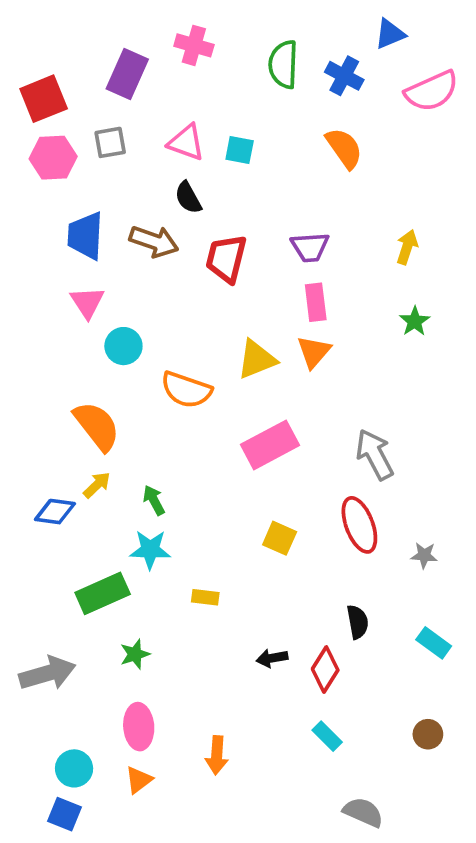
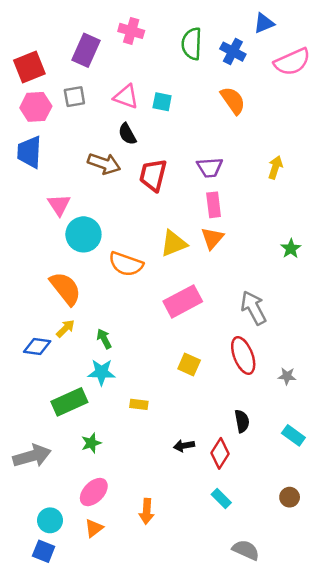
blue trapezoid: (85, 236) -> (29, 152), moved
green star: (415, 321) -> (291, 249), moved
cyan circle: (123, 346) -> (83, 234), size x1.4
pink ellipse: (139, 727) -> (94, 492), turned 48

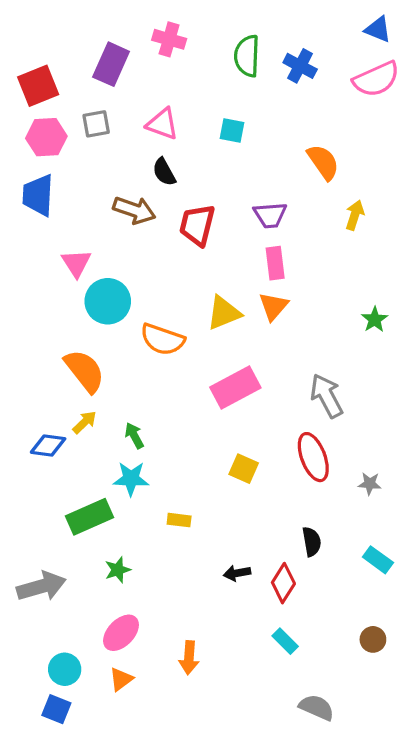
blue triangle: (264, 23) -> (378, 29), moved, turned 45
orange semicircle: (233, 100) -> (323, 162), moved
cyan square: (162, 102) -> (232, 131), moved

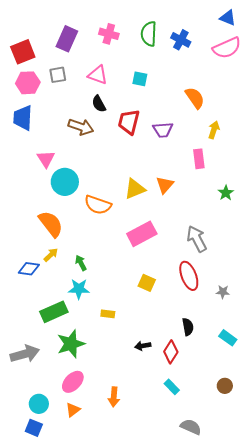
pink cross: (169, 39) -> (109, 34), moved
red trapezoid: (197, 225) -> (129, 122), moved
pink rectangle: (275, 263) -> (199, 159), moved
green star: (118, 570) -> (71, 344), size x1.8

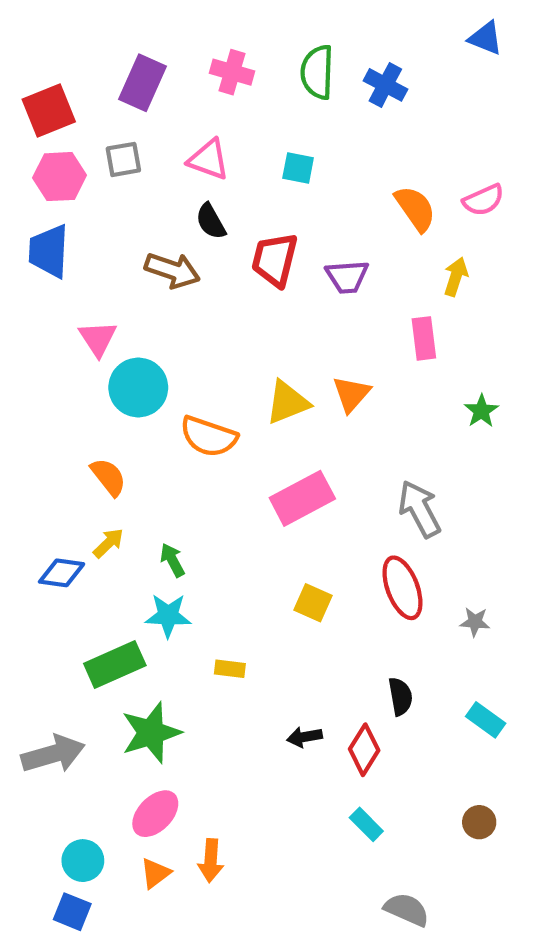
pink semicircle: (227, 48) -> (483, 200), moved, size x0.7
orange semicircle: (51, 224) -> (108, 477), size x0.7
orange arrow: (114, 397) -> (211, 861), moved

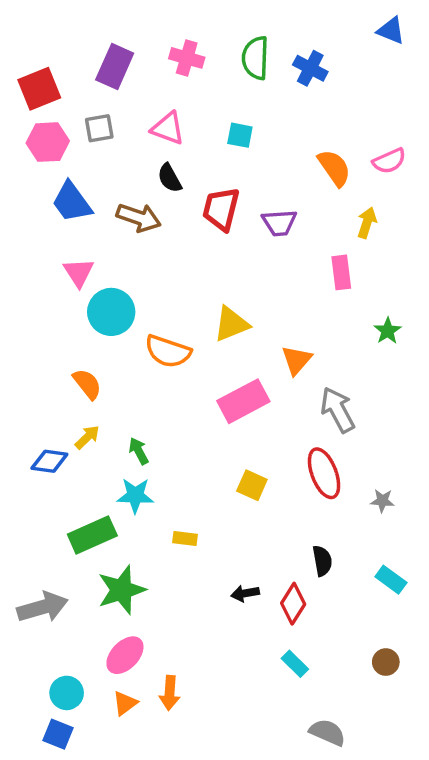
blue trapezoid: (49, 251) -> (72, 202), moved, turned -39
orange triangle: (351, 394) -> (297, 360), moved

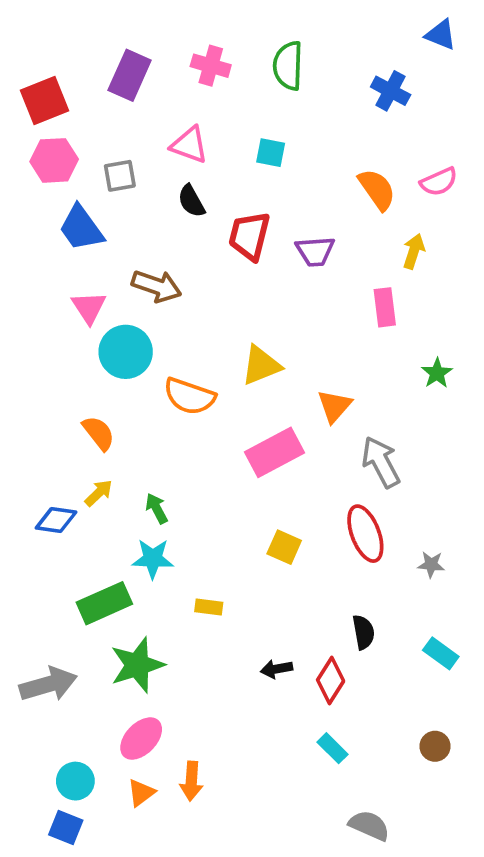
blue cross: (310, 68) -> (391, 91), moved
gray square: (99, 128) -> (120, 176), moved
brown arrow: (139, 218) -> (157, 286), moved

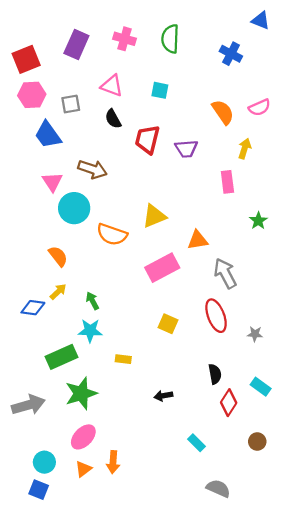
orange triangle: (334, 406) -> (198, 240), turned 40
red diamond: (331, 681) -> (229, 403), moved

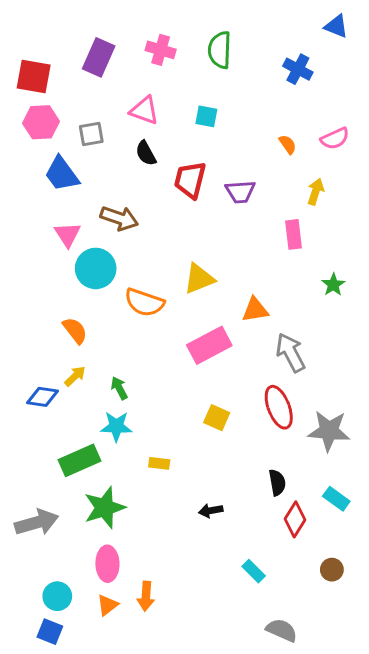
red square: (26, 59) -> (34, 77), turned 32
orange semicircle: (223, 112) -> (288, 144), size x0.6
gray star: (255, 334) -> (329, 431), size x2.0
pink ellipse: (83, 437) -> (107, 564), turned -45

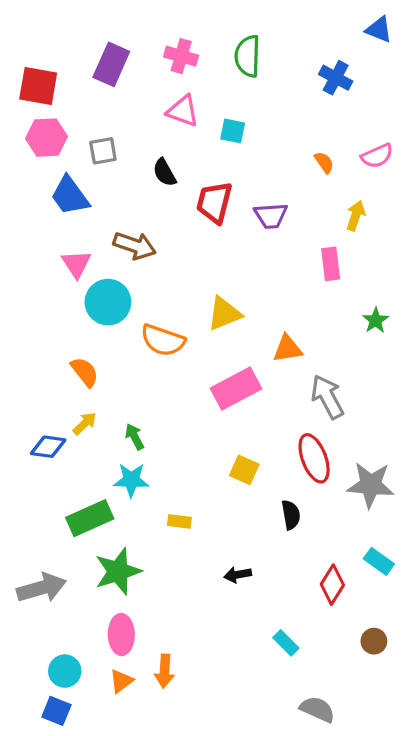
pink triangle: (144, 110) -> (183, 111), moved
black semicircle: (277, 483) -> (291, 515), moved

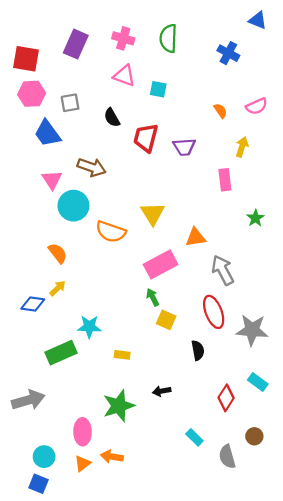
yellow triangle: (224, 314) -> (153, 214), turned -40
green arrow: (135, 437) -> (153, 297), moved
green star: (118, 571) -> (119, 406), moved
orange arrow: (164, 671) -> (112, 457), turned 95
gray semicircle: (317, 709) -> (227, 457), moved, turned -130

